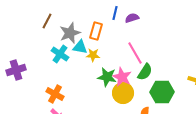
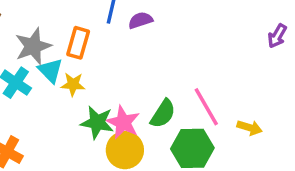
cyan triangle: (80, 47) -> (50, 70), turned 35
pink line: (135, 53) -> (206, 107), moved

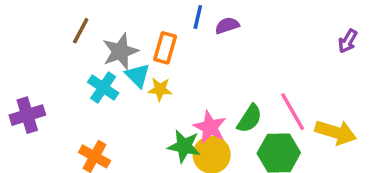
purple arrow: (277, 36) -> (348, 41), moved
green star: (97, 122) -> (184, 146), moved
yellow arrow: (250, 128) -> (336, 132), size x1.6

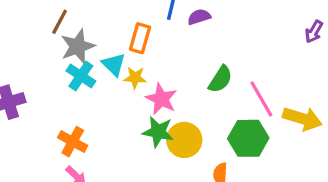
gray star: (120, 51) -> (78, 46), moved
green semicircle: (250, 119) -> (220, 79), moved
pink star: (210, 127) -> (161, 99), moved

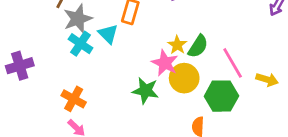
yellow star: (135, 78) -> (177, 45), moved, turned 30
pink star: (161, 99) -> (165, 63), moved
yellow arrow: (302, 119) -> (267, 80), size x0.7
yellow circle: (184, 140) -> (184, 78), moved

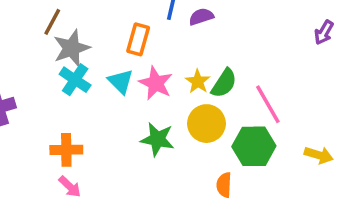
cyan triangle: (108, 34) -> (121, 81), moved
pink star: (165, 63) -> (156, 83), moved
yellow arrow: (267, 80) -> (319, 155), moved
orange cross: (74, 99) -> (66, 150), turned -30

